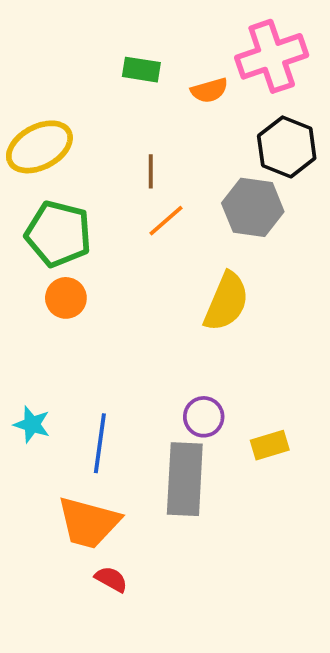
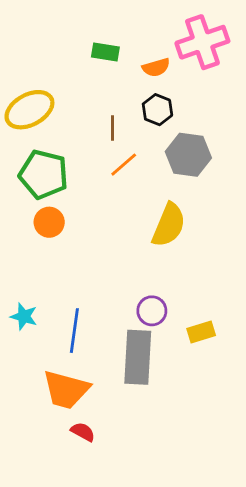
black hexagon: (287, 147) -> (157, 110), moved, size x0.7

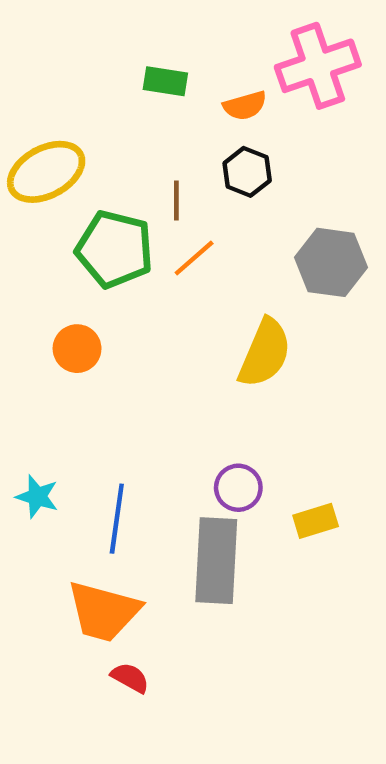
gray hexagon: (188, 155) -> (331, 262), moved
green pentagon: (44, 174) -> (115, 249), moved

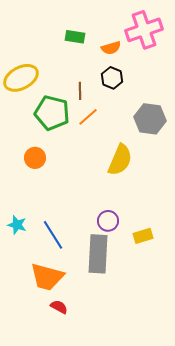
blue line: (117, 519) -> (53, 235), turned -40

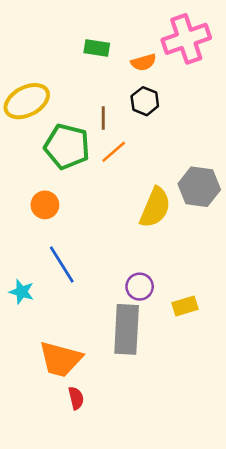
gray hexagon: (150, 119) -> (199, 187), moved
blue line: (53, 235) -> (62, 265), moved
red semicircle: (59, 307) -> (76, 398), turned 48

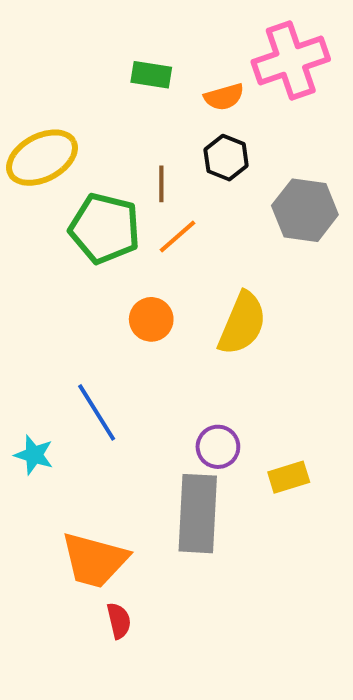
gray hexagon: (199, 187) -> (305, 210), moved
orange circle: (45, 205) -> (151, 319), moved

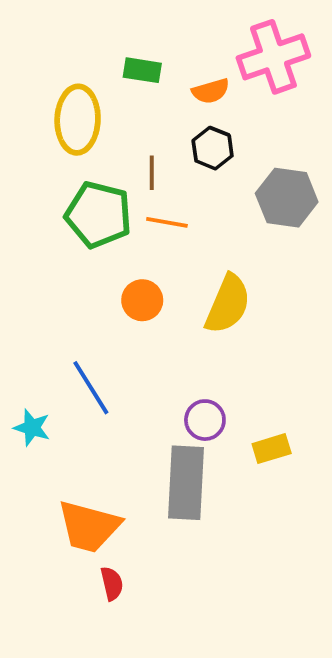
yellow ellipse: (42, 158) -> (78, 120), moved, turned -60
orange line: (178, 236) -> (167, 222), turned 51

